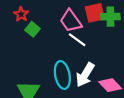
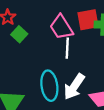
white line: (77, 40) -> (67, 48), turned 54

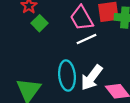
white line: (67, 48) -> (87, 39), turned 60

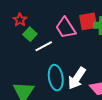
white line: (87, 39) -> (44, 46), moved

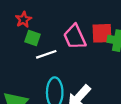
green square: (30, 34) -> (32, 38), turned -32

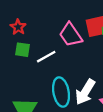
green square: (32, 38) -> (23, 50), moved

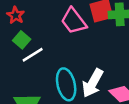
green square: (23, 50) -> (22, 40), turned 35
white line: (46, 57) -> (33, 55), moved

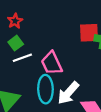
pink trapezoid: (74, 21) -> (52, 63), moved

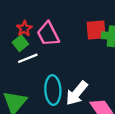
red star: (15, 21) -> (24, 29), moved
pink trapezoid: (52, 63) -> (48, 34), moved

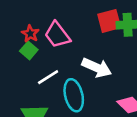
white line: (28, 58) -> (48, 77), moved
white arrow: (77, 93) -> (97, 68), moved, turned -95

